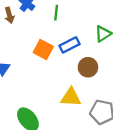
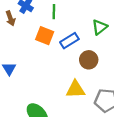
orange square: (43, 50) -> (45, 36), moved

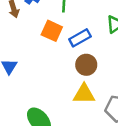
brown circle: (89, 60) -> (86, 65), moved

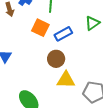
brown circle: (86, 65) -> (56, 59), moved

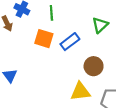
brown circle: (56, 59) -> (94, 66), moved

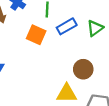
blue rectangle: (70, 42) -> (67, 26), moved

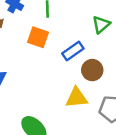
blue rectangle: (67, 26) -> (73, 51), moved

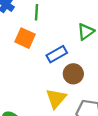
yellow triangle: (77, 98) -> (56, 99), turned -50

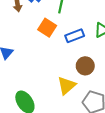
blue rectangle: (57, 54) -> (75, 36), moved

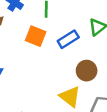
yellow triangle: (67, 86) -> (70, 97), turned -30

